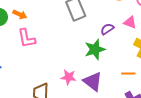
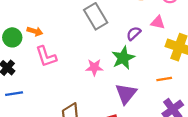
pink star: (69, 77) -> (94, 67), moved
purple triangle: (93, 81) -> (126, 94), turned 40

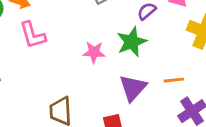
orange line: (164, 79) -> (174, 80), moved

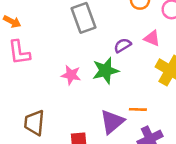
purple triangle: (133, 88) -> (112, 122), moved

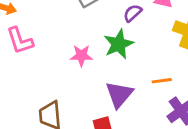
purple triangle: (112, 122) -> (119, 95), moved

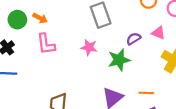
pink star: (81, 56) -> (89, 47), moved

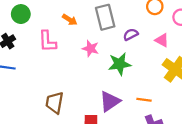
orange arrow: (40, 18) -> (70, 20), moved
purple semicircle: (134, 39) -> (131, 34), moved

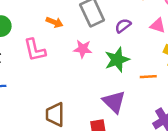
orange line: (144, 100) -> (148, 77), moved
purple triangle: (110, 101) -> (114, 102), turned -30

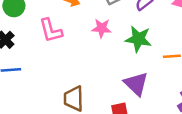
green star: (117, 60) -> (138, 39), turned 30

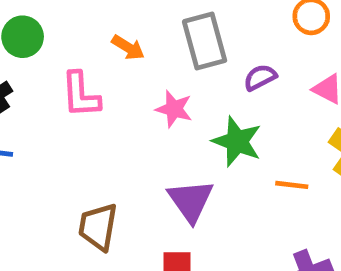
purple triangle: (136, 84) -> (191, 201), moved

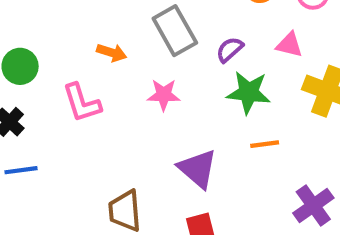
green star: (237, 141) -> (249, 92), moved
orange line: (292, 185) -> (265, 144), moved

